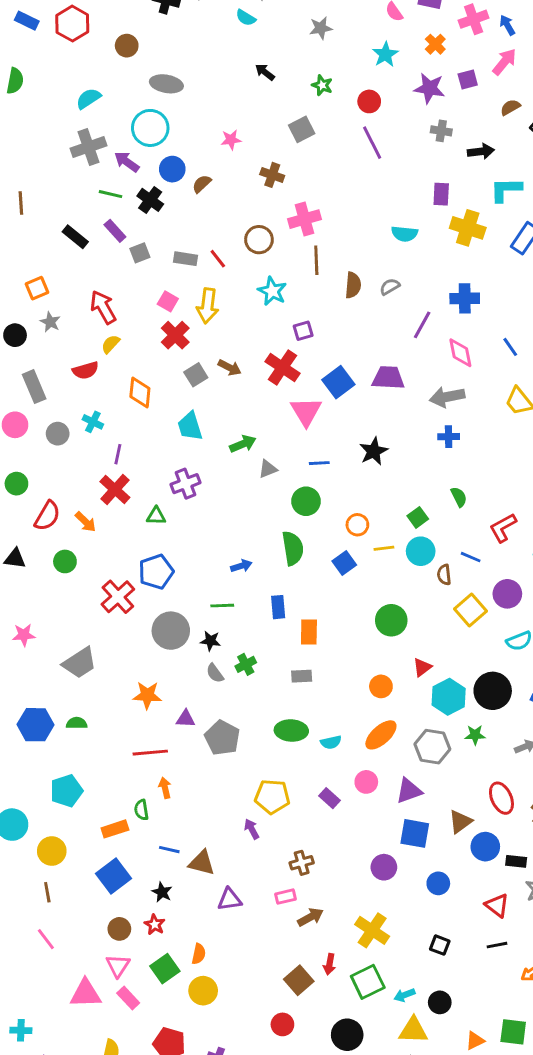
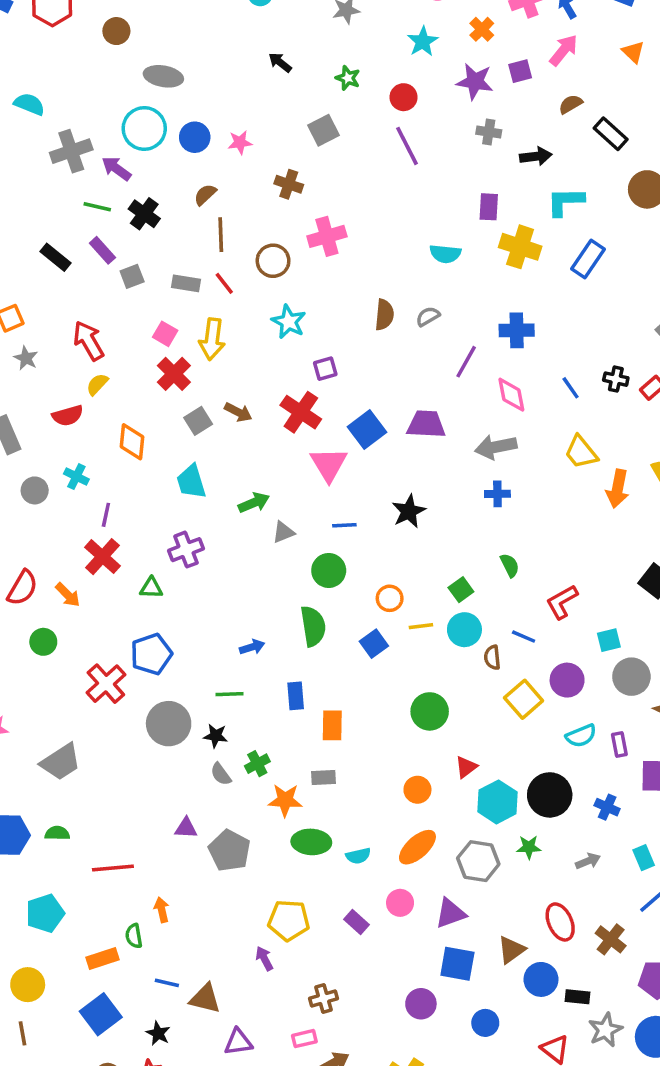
cyan semicircle: (88, 99) -> (29, 104), moved, turned 55
blue circle: (172, 169) -> (195, 137), moved
brown line: (316, 260) -> (221, 235), moved
orange star: (147, 695) -> (285, 800), moved
red line: (150, 753) -> (113, 868), moved

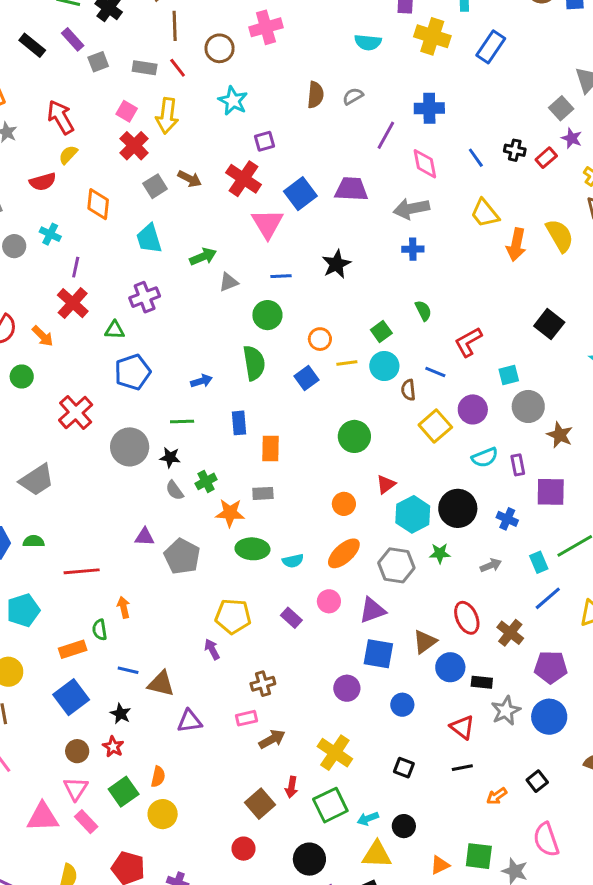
blue pentagon: (151, 654) -> (133, 372), moved

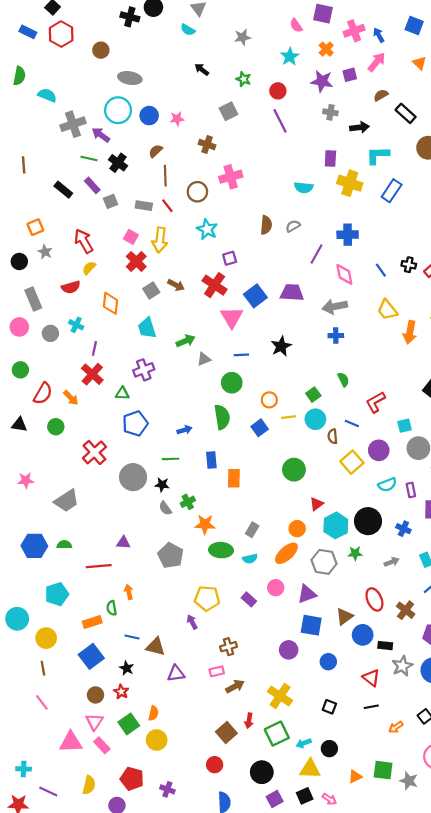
gray rectangle: (263, 493) -> (252, 530), moved, turned -56
orange circle: (344, 504) -> (297, 529), moved
purple triangle: (145, 537) -> (123, 543), moved

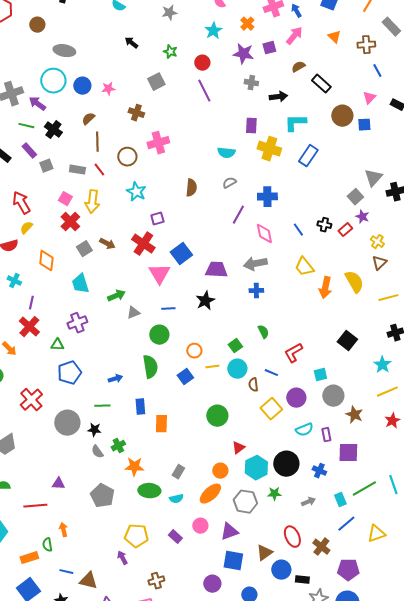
gray semicircle: (293, 226) -> (229, 183), moved
purple trapezoid: (292, 293) -> (216, 270), moved

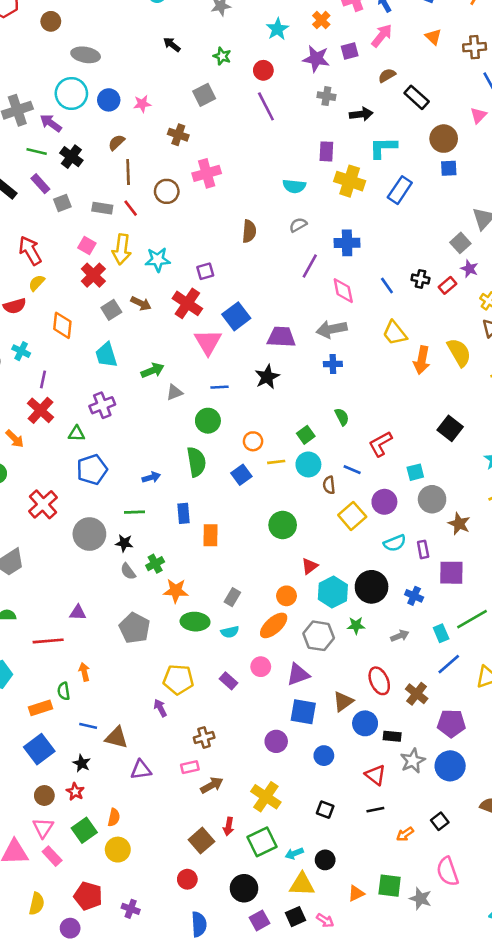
blue square: (364, 125) -> (449, 168), moved
cyan star: (136, 192) -> (158, 260), moved, turned -30

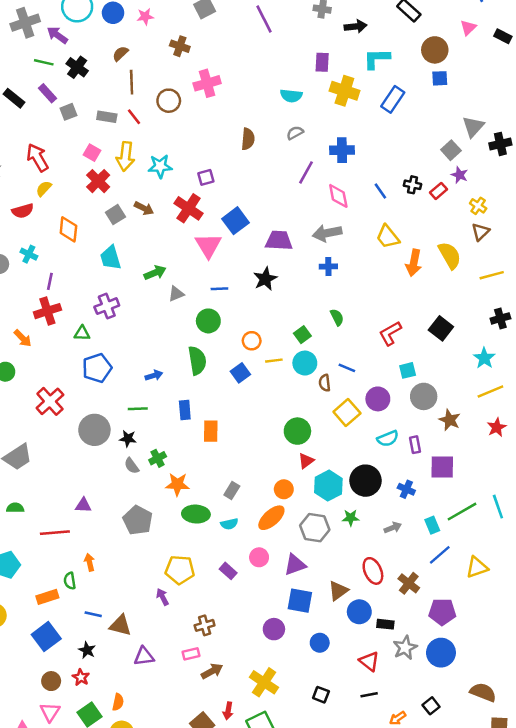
red cross: (40, 410) -> (47, 311), turned 30
red L-shape: (381, 444) -> (390, 333), moved
green circle: (283, 525) -> (297, 431), moved

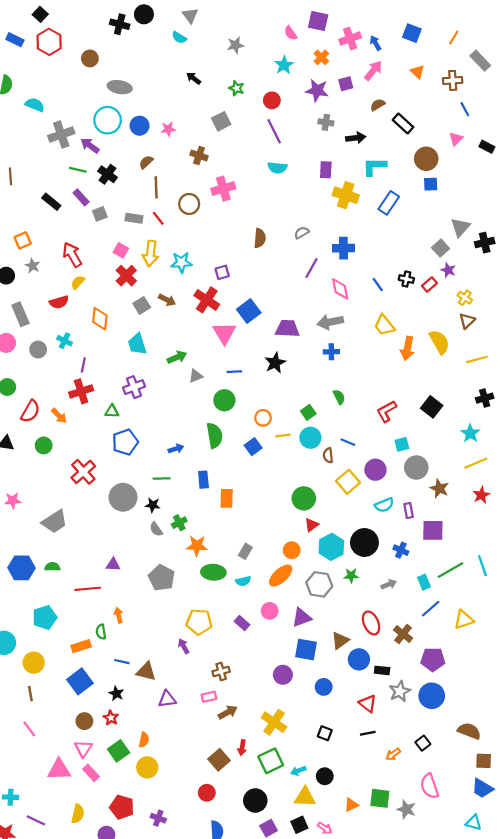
cyan semicircle: (291, 96) -> (277, 168), moved

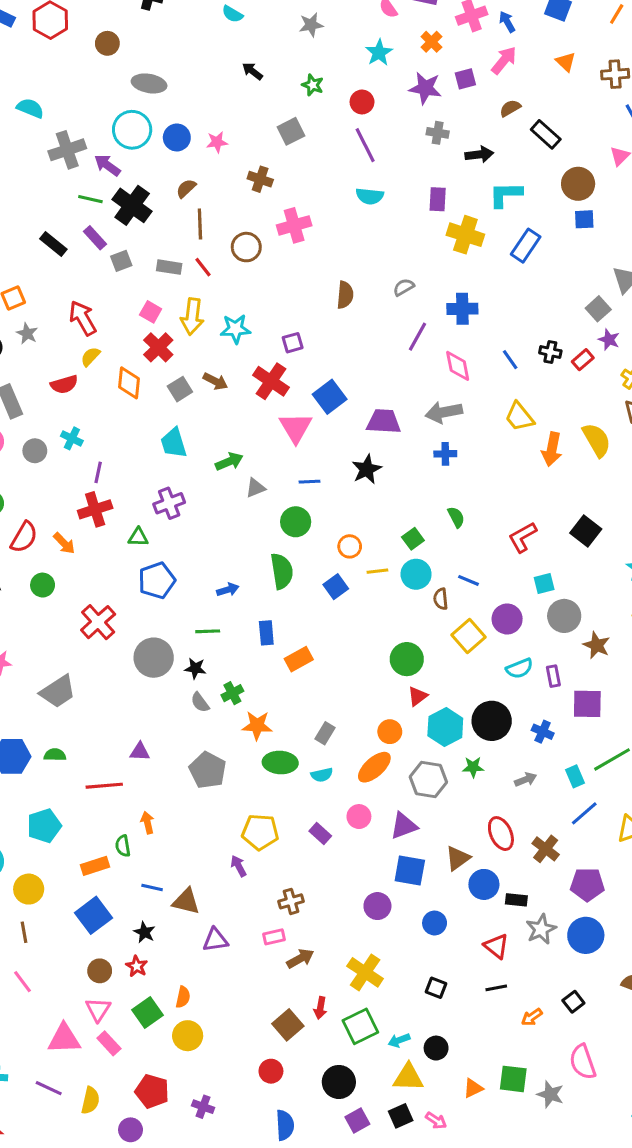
black cross: (108, 174) -> (132, 205), size x1.4
orange diamond: (100, 319) -> (129, 383), moved
orange rectangle: (227, 498) -> (299, 659), turned 60
purple line: (36, 820) -> (49, 1088), moved

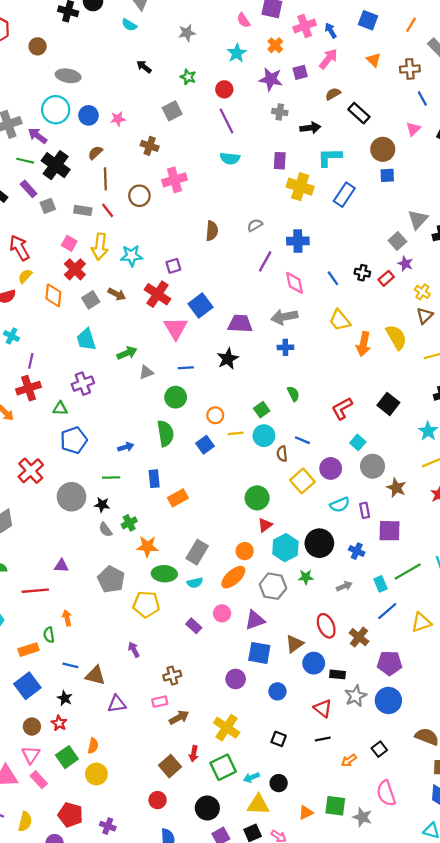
cyan square: (544, 583) -> (358, 442), turned -35
gray rectangle: (325, 733) -> (197, 552), size x1.5
yellow pentagon: (260, 832) -> (146, 604), moved

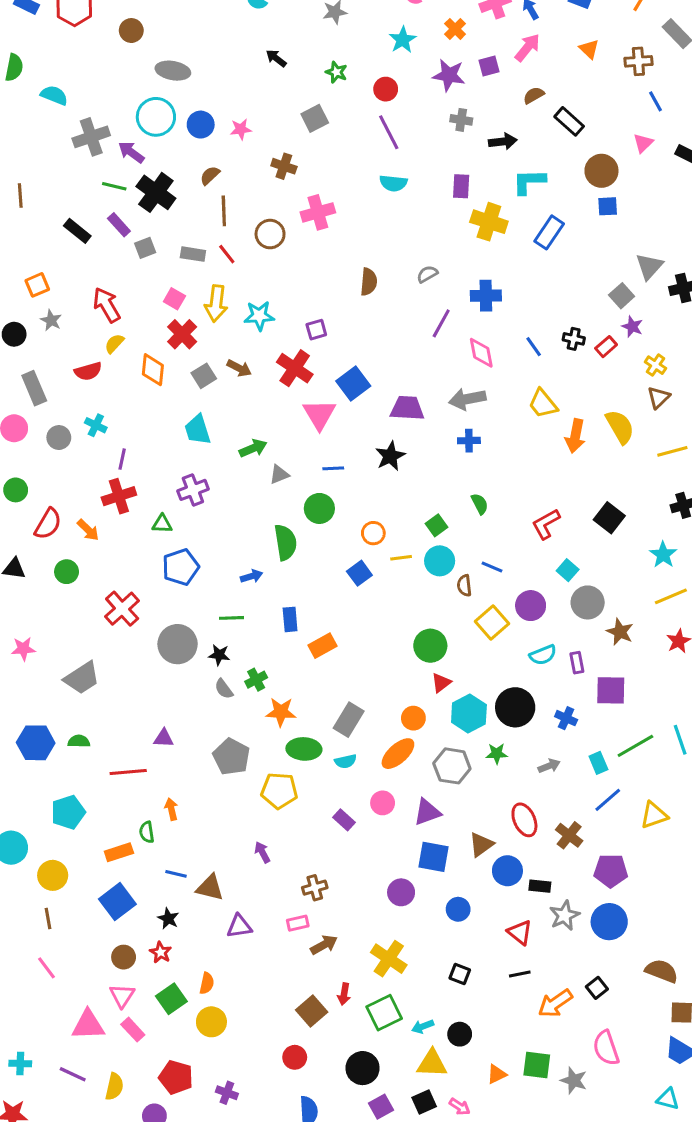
green semicircle: (165, 433) -> (285, 542), moved
orange arrow: (349, 760) -> (555, 1003), size x1.6

